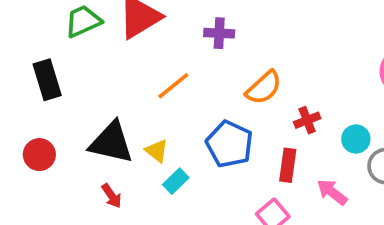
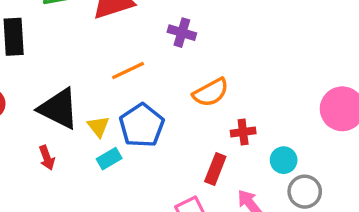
blue pentagon: (229, 144) -> (142, 125), moved

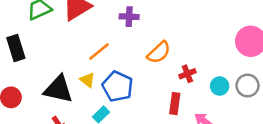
yellow triangle: (98, 126) -> (87, 80), moved
gray circle: (305, 192) -> (248, 86), moved

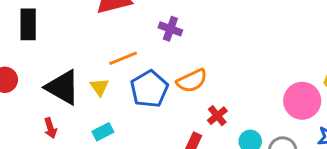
red cross: (187, 74) -> (217, 116), turned -35
blue pentagon: (118, 86) -> (149, 89), moved

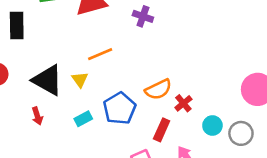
purple cross: (170, 29) -> (143, 16), moved
orange semicircle: (192, 81) -> (158, 89), moved
blue pentagon: (149, 89) -> (120, 108), moved

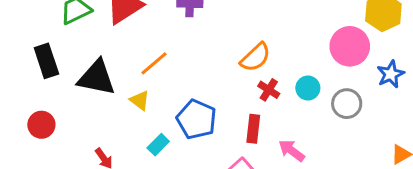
black triangle: (48, 80) -> (97, 78), moved
orange semicircle: (158, 89) -> (255, 57), moved
cyan circle: (212, 125) -> (308, 88), moved

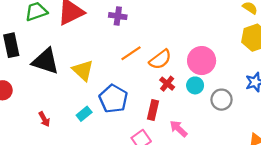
pink circle: (350, 46) -> (202, 61), moved
orange line: (154, 63) -> (131, 53), moved
yellow triangle: (140, 100) -> (83, 70), moved, size x1.5

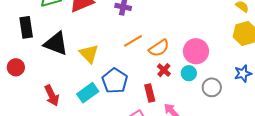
red rectangle: (153, 110) -> (150, 93), turned -30
cyan rectangle: (84, 114) -> (88, 93), size x1.5
red arrow: (44, 119) -> (52, 95), size x1.5

